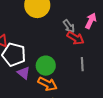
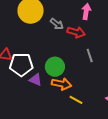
gray arrow: (69, 26) -> (57, 24), moved

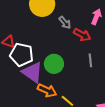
purple triangle: (36, 80) -> (32, 72), size x1.6
orange arrow: (62, 84) -> (47, 90), moved

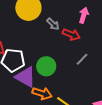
gray line: (90, 60) -> (82, 59), turned 56

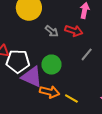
gray arrow: (53, 24) -> (52, 31), moved

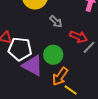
red arrow: (74, 31) -> (79, 37), moved
orange arrow: (50, 92) -> (60, 76), moved, turned 108

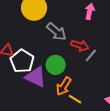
gray arrow: (56, 22) -> (56, 32), size x1.5
white pentagon: (20, 49) -> (22, 61), turned 30

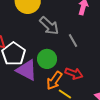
red arrow: (80, 45) -> (74, 73), moved
gray line: (91, 55) -> (73, 40), moved, turned -72

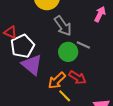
gray line: (73, 40) -> (83, 45), turned -48
green circle: (47, 59) -> (68, 52), moved

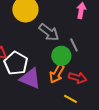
gray line: (83, 45) -> (74, 45), turned 56
orange arrow: (57, 81) -> (57, 74), moved

